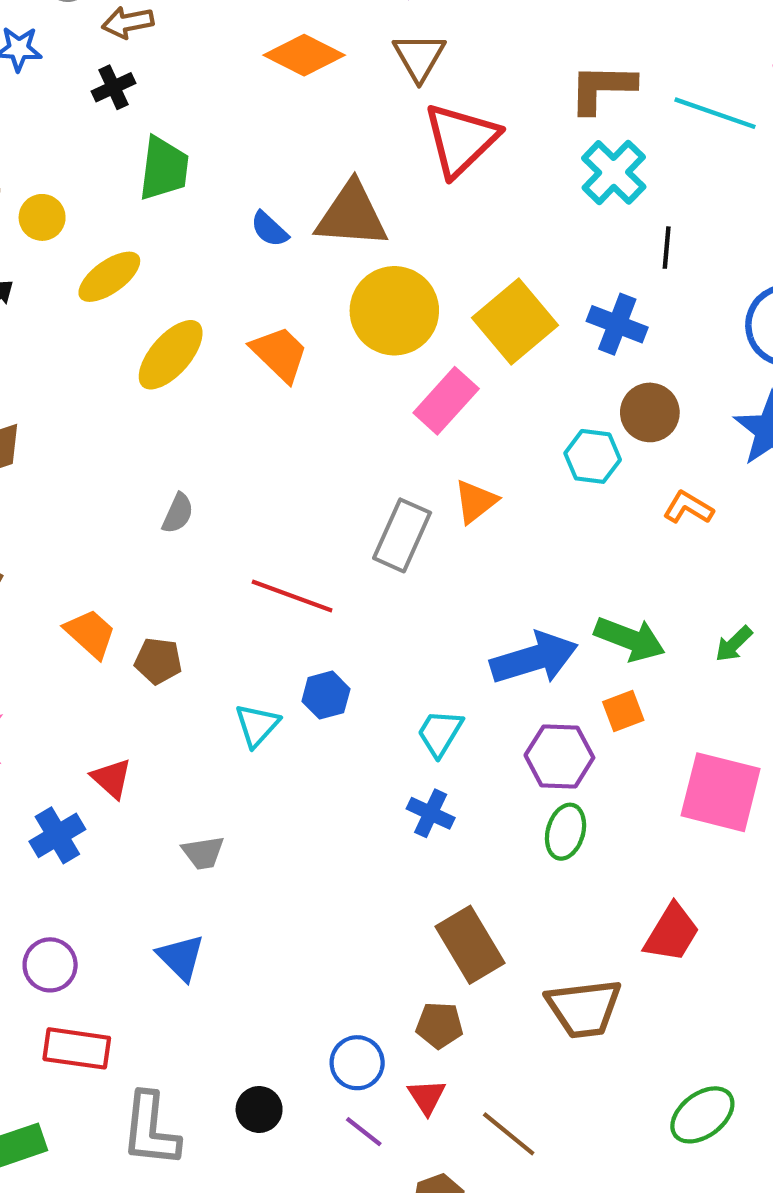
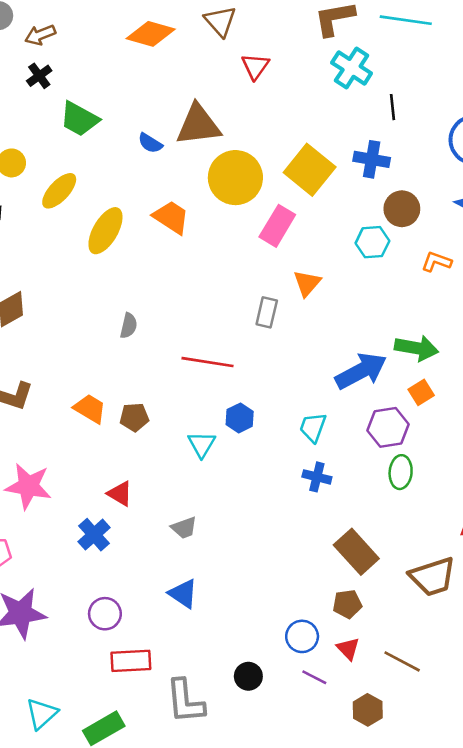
red triangle: (461, 140) -> (255, 66), size x0.6
green trapezoid: (164, 169) -> (79, 119), turned 123
gray rectangle: (402, 535) -> (267, 312), size x0.7

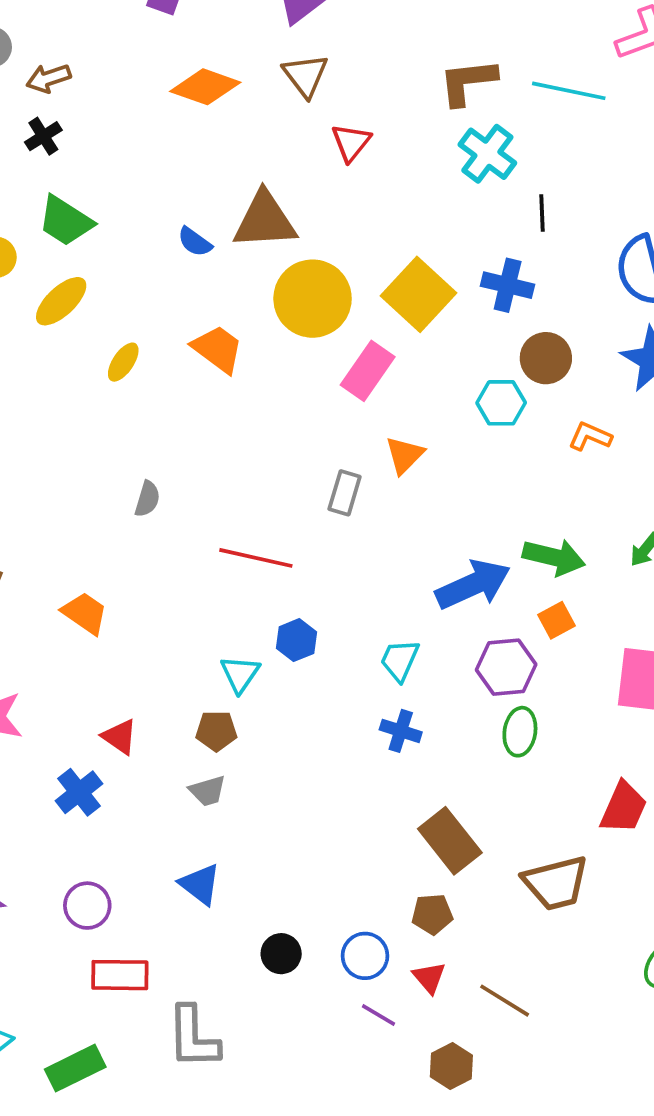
green trapezoid: (79, 119) -> (65, 221), moved
yellow ellipse: (105, 231) -> (123, 362), size x0.6
brown pentagon: (134, 417) -> (216, 731), moved
black circle: (248, 676) -> (281, 954), moved

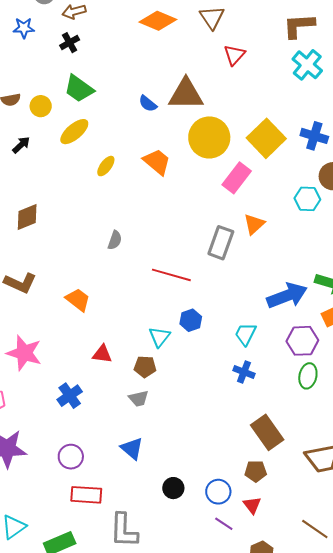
gray rectangle: (345, 493) -> (221, 243), size x1.4
red triangle: (120, 737) -> (102, 354), moved, turned -30
brown line: (505, 1001) -> (315, 529), moved

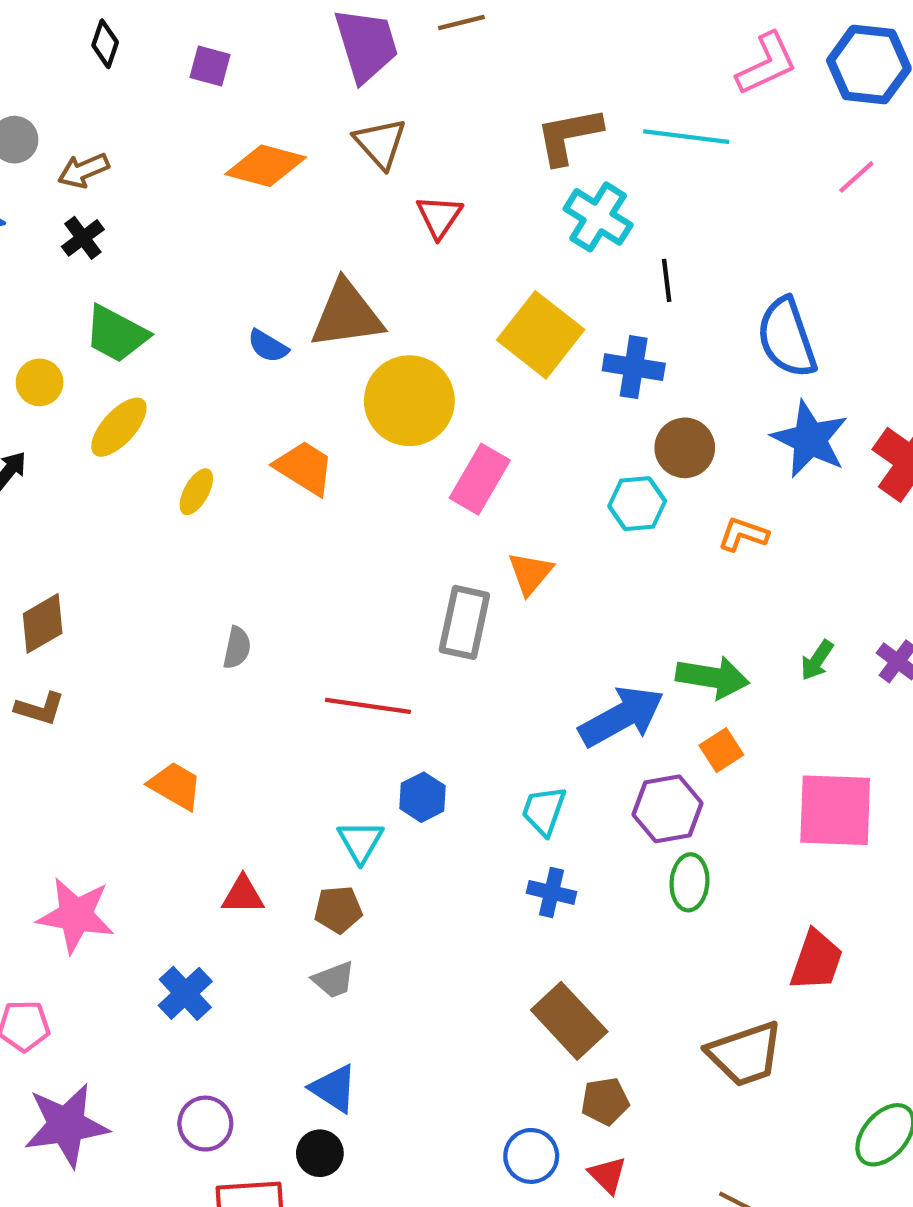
yellow square: (266, 138) -> (541, 335), moved
brown L-shape: (20, 283) -> (40, 709), moved, size x0.7
brown rectangle: (267, 432) -> (569, 1021), moved
black circle: (173, 488) -> (320, 1153), moved

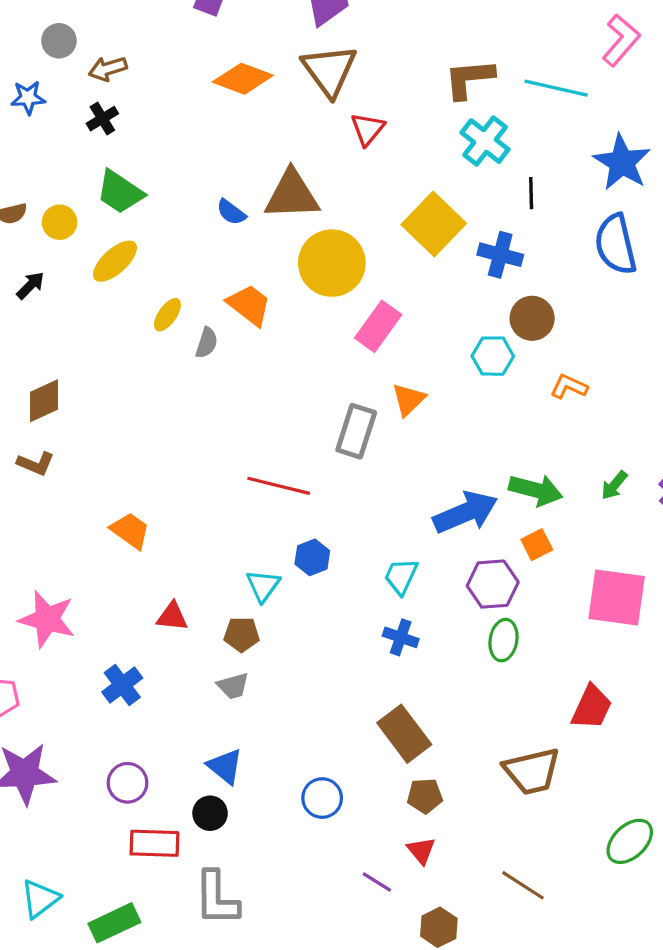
pink L-shape: (767, 64) -> (621, 40), turned -30
brown triangle: (380, 143) -> (329, 70), size x1.4
blue star: (810, 439) -> (622, 162), moved
gray semicircle: (237, 648) -> (207, 343), moved
blue circle: (531, 1156) -> (322, 798), moved

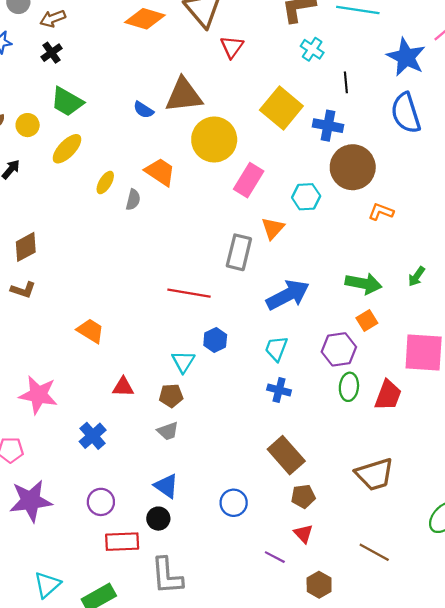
cyan cross: (485, 141) -> (312, 49), size x0.7
brown circle: (532, 318) -> (353, 167), size x1.5
cyan hexagon: (493, 356) -> (306, 197), moved
blue arrow: (465, 512) -> (288, 295), moved
red trapezoid: (592, 707) -> (388, 395), moved

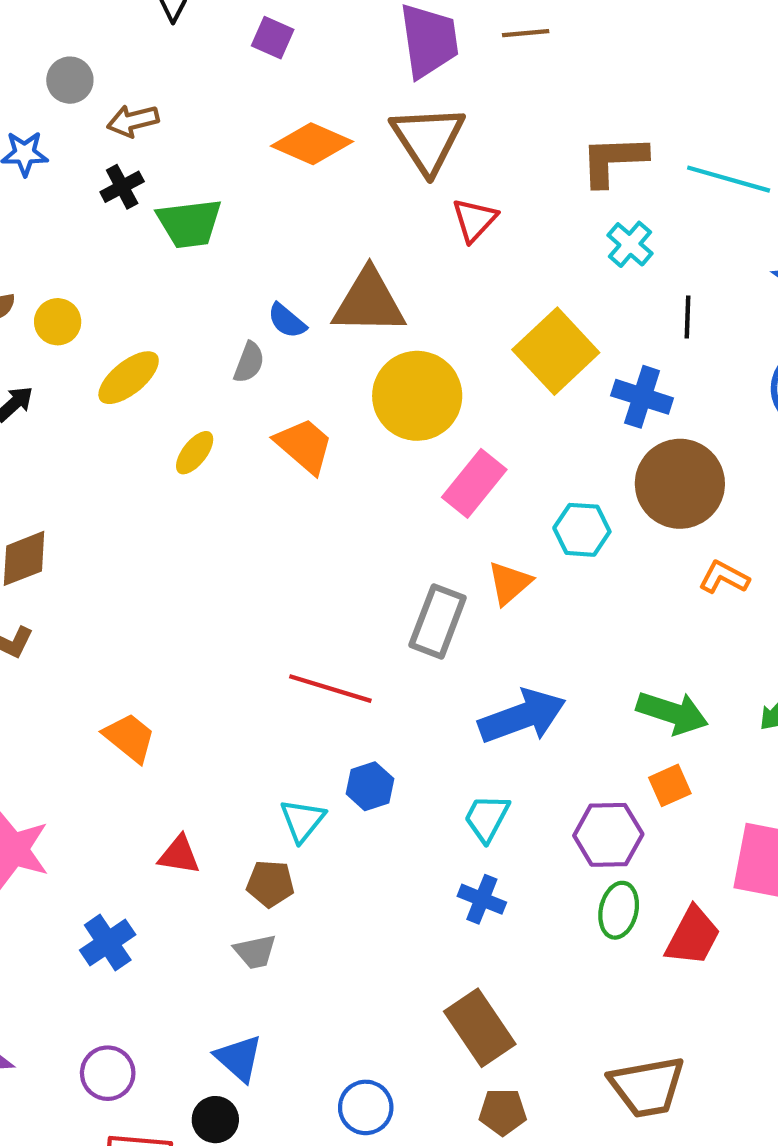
green trapezoid: (67, 102) -> (189, 223), moved, turned -44
gray semicircle: (133, 200) -> (249, 362), moved

